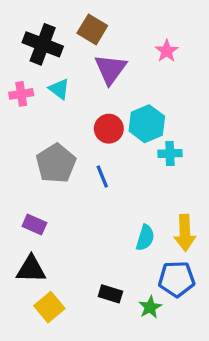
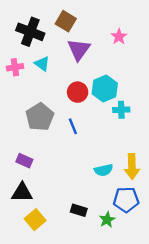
cyan semicircle: (145, 238) -> (104, 170), turned 60

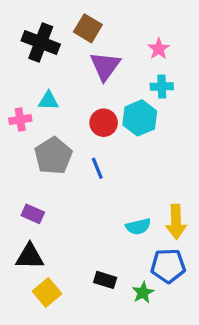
cyan triangle: (42, 64) -> (49, 101), moved, turned -35
pink cross: (15, 67) -> (20, 120), moved
cyan cross: (121, 110) -> (162, 86), moved

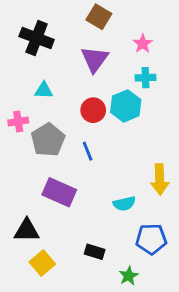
brown square: (88, 28) -> (99, 17), moved
pink cross: (20, 120) -> (18, 121), moved
purple rectangle: (33, 214) -> (59, 192), moved, size x1.6
yellow arrow: (176, 222) -> (160, 180), moved
green star: (143, 293) -> (129, 276), moved

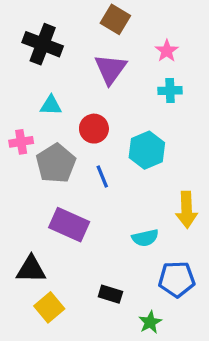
cyan hexagon: (126, 106) -> (147, 150), moved
red circle: (93, 110) -> (94, 129), moved

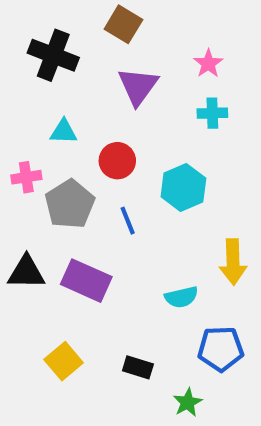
brown square: (115, 19) -> (123, 24), moved
black triangle: (31, 269) -> (26, 272), moved
yellow square: (49, 307) -> (64, 361), moved

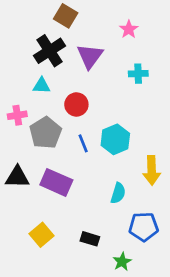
brown square: (123, 24) -> (66, 16), moved
black cross: (53, 55) -> (50, 51), moved, turned 36
pink star: (208, 64) -> (129, 29), moved
cyan hexagon: (183, 188) -> (115, 139), moved
cyan semicircle: (181, 297) -> (118, 193), turned -60

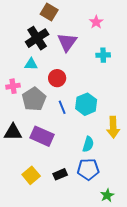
blue pentagon: (144, 227) -> (88, 169), moved
black rectangle: (90, 239) -> (60, 174), moved, turned -40
green star: (122, 262) -> (107, 195), moved

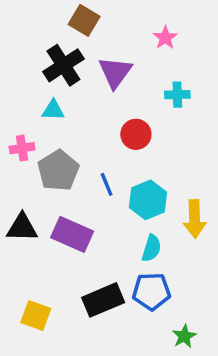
red circle: (57, 78) -> (136, 134), moved
cyan hexagon: (86, 104) -> (148, 200), moved
black rectangle: (60, 174) -> (103, 300), size x1.6
yellow square: (31, 175) -> (36, 315), moved, turned -30

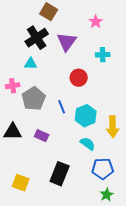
purple rectangle: (72, 234) -> (42, 136), size x0.6
cyan semicircle: (151, 248) -> (88, 144), turned -70
blue pentagon: (151, 291) -> (103, 169), moved
black rectangle: (103, 300) -> (60, 174), turned -45

